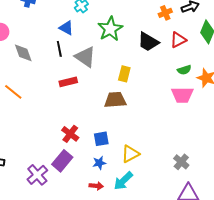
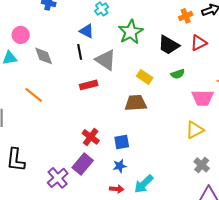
green semicircle: (184, 70) -> (178, 74), moved
yellow rectangle: (124, 74) -> (145, 77), turned -70
yellow triangle: (130, 154) -> (195, 130), moved

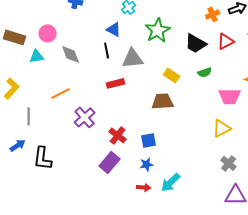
gray triangle: (106, 60) -> (133, 58), turned -40
orange line: (34, 95) -> (61, 93), turned -66
purple cross: (58, 178) -> (85, 117), moved

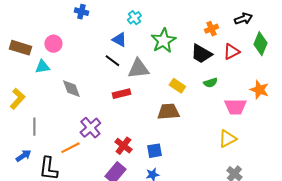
orange cross: (213, 14) -> (211, 29), moved
black line: (107, 50) -> (112, 61), turned -42
gray diamond: (71, 54) -> (71, 89), moved
orange line: (61, 93) -> (70, 148), moved

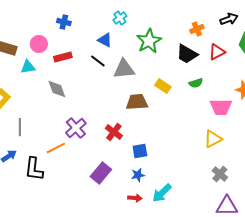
blue cross: (81, 12) -> (64, 22), moved
red rectangle: (121, 94) -> (63, 57), moved
brown trapezoid: (168, 112) -> (137, 102), moved
red cross: (123, 146) -> (114, 132), moved

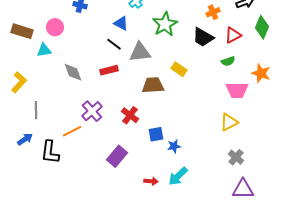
red rectangle: (63, 57) -> (109, 70), moved
green semicircle: (196, 83) -> (228, 61), moved
blue star: (138, 175) -> (174, 146), moved

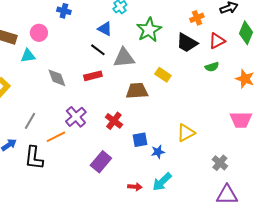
pink trapezoid: (237, 90) -> (241, 120), moved
gray line: (36, 110) -> (30, 121), moved, turned 30
yellow triangle: (229, 122) -> (186, 133), moved

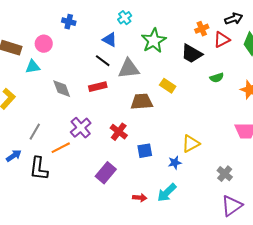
red triangle: (217, 41) -> (222, 40), moved
blue star: (158, 152) -> (175, 163), moved
purple triangle: (227, 195) -> (232, 206), turned -35

